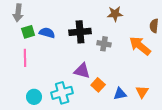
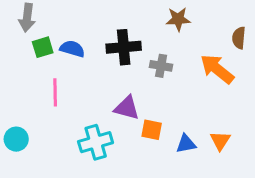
pink line: (25, 58) -> (55, 92), moved
orange square: (98, 85) -> (152, 130), turned -32
cyan circle: (34, 97) -> (16, 139), moved

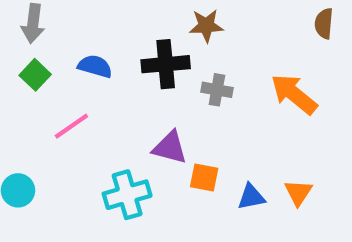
brown star: (178, 19) -> (206, 26), moved
brown semicircle: (239, 38) -> (324, 24), moved
green square: (43, 47) -> (35, 75), moved, turned -30
pink line: (55, 92) -> (71, 126), turned 56

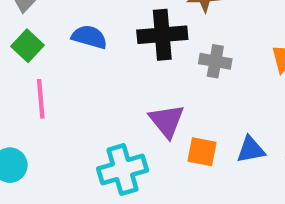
pink line: (71, 126) -> (41, 99), moved, turned -60
purple triangle: (170, 148) -> (167, 121), turned 36
blue triangle: (251, 197) -> (251, 150), moved

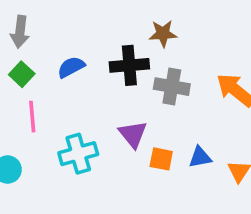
blue semicircle: (89, 37) -> (71, 67), turned -44
gray cross: (215, 61) -> (172, 87), size x1.4
cyan cross: (123, 170) -> (78, 154), moved

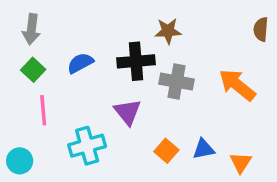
purple triangle: (133, 134) -> (128, 112), moved
orange square: (161, 159) -> (166, 151), turned 30

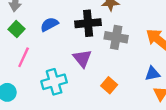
pink line: (43, 110) -> (24, 57), turned 30
blue triangle: (203, 149) -> (153, 74), moved

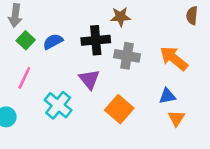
green square: (17, 29) -> (26, 40), moved
cyan cross: (54, 82) -> (58, 105), turned -35
orange square: (109, 85) -> (119, 109), size x1.5

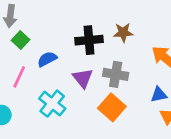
brown star: (121, 17) -> (123, 32), moved
blue semicircle: (53, 42) -> (47, 59), moved
gray cross: (127, 56) -> (116, 74), moved

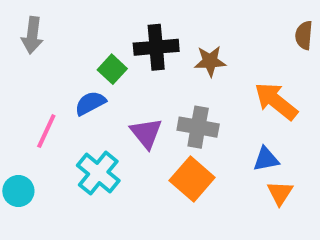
green square: (20, 40) -> (112, 69), moved
black cross: (89, 40) -> (156, 47), moved

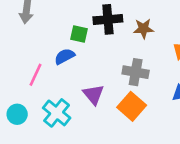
green square: (112, 69) -> (79, 34), turned -30
purple triangle: (146, 133) -> (93, 94), moved
cyan cross: (98, 173) -> (57, 113), moved

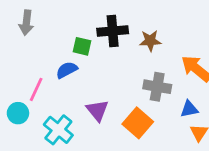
gray cross: (136, 72) -> (157, 87), moved
cyan circle: (17, 114) -> (18, 113), moved

